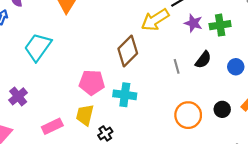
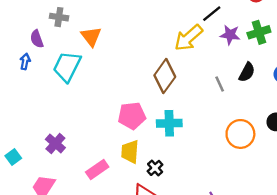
cyan trapezoid: (38, 47) -> (67, 67), moved

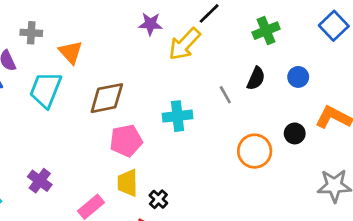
purple star: (230, 35) -> (150, 24), moved
brown diamond: (165, 76) -> (107, 98), moved, turned 48
cyan cross: (169, 123) -> (178, 116), moved

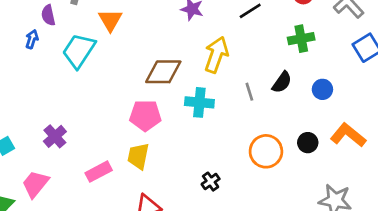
yellow arrow: (184, 44) -> (216, 55), moved, turned 144
brown diamond: (107, 98) -> (163, 72), moved
black cross: (158, 199) -> (211, 182), moved

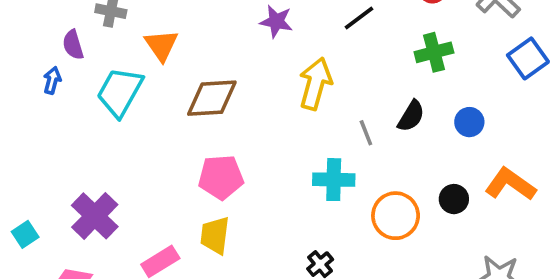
brown diamond: (163, 72) -> (212, 98), moved
cyan cross: (199, 102) -> (334, 180), moved
purple cross: (55, 136) -> (95, 216), size x1.4

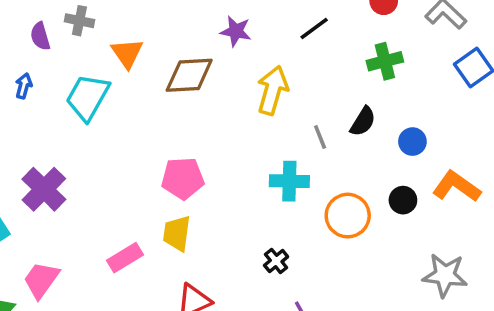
purple semicircle: (73, 45) -> (40, 36), moved
brown diamond: (212, 98) -> (189, 75), moved
blue circle: (469, 122) -> (412, 142), moved
purple cross: (95, 216) -> (44, 189), moved

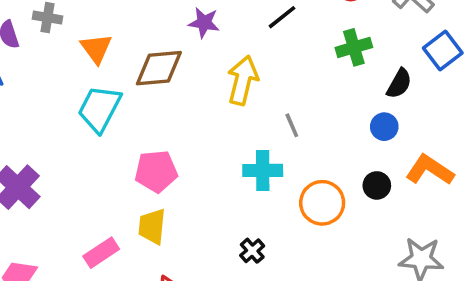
cyan trapezoid: (88, 97) -> (99, 109), moved
black semicircle: (363, 121) -> (399, 84), moved

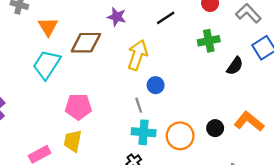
gray line: (292, 125) -> (139, 105), moved
blue circle: (384, 127) -> (156, 85), moved
cyan cross: (263, 170) -> (144, 132), moved

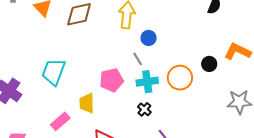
cyan trapezoid: (47, 65) -> (54, 72), moved
pink pentagon: (78, 107) -> (112, 80), moved

